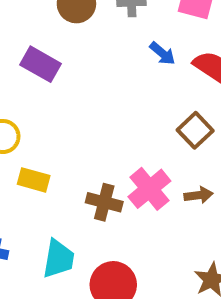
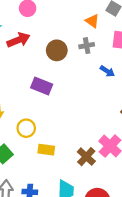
brown cross: (104, 202) -> (86, 157), turned 36

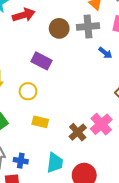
gray cross: (87, 46) -> (88, 27), size x1.5
yellow circle: (26, 128) -> (28, 91), moved

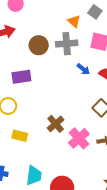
purple rectangle: (42, 61) -> (21, 77), turned -36
brown cross: (78, 132) -> (56, 124), moved

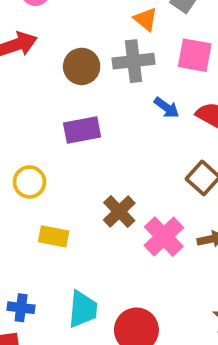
purple rectangle: (21, 77) -> (82, 130), moved

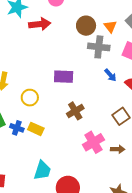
brown circle: (82, 66) -> (86, 26), moved
brown cross: (119, 212) -> (75, 111), moved
blue cross: (21, 308) -> (17, 128), moved

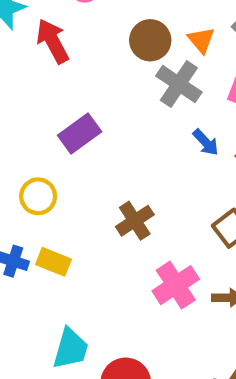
red arrow: (40, 24) -> (53, 41), turned -110
gray cross: (99, 47) -> (179, 84), turned 30
purple rectangle: (64, 77) -> (80, 133), moved, turned -36

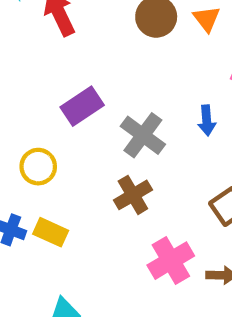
gray cross: (179, 84) -> (143, 135), moved
blue arrow: (206, 142) -> (207, 120), turned 36

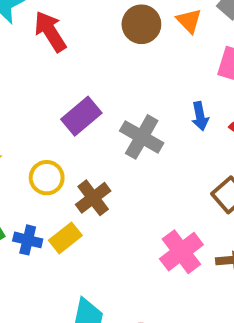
brown cross: (133, 195) -> (93, 198), moved
yellow rectangle: (51, 232) -> (65, 238), turned -56

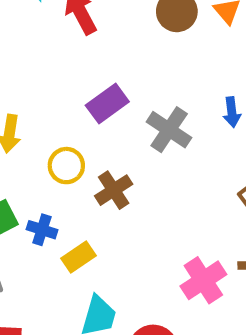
yellow rectangle: (65, 238) -> (78, 257), moved
pink cross: (181, 252) -> (203, 280), moved

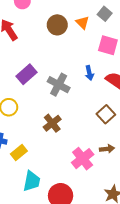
brown cross: (114, 190) -> (52, 123), moved

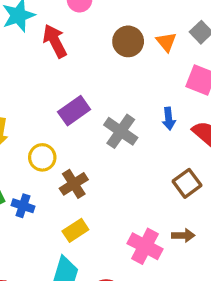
brown cross: (52, 123) -> (74, 184), moved
yellow rectangle: (19, 153) -> (75, 230), moved
pink cross: (83, 159) -> (145, 246), turned -30

